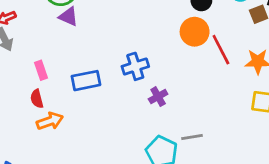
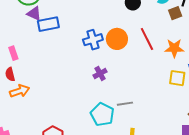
orange circle: (195, 32) -> (117, 39), moved
blue cross: (135, 66) -> (93, 40), moved
blue rectangle: (86, 81) -> (48, 24), moved

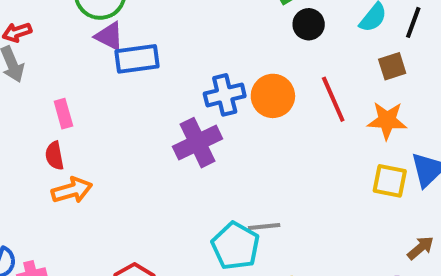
brown square: (175, 13) -> (392, 66), moved
purple cross: (100, 73) -> (198, 143), moved, size x1.6
gray line: (125, 104) -> (264, 226), moved

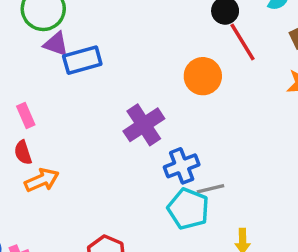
blue cross: (225, 95) -> (182, 166), moved
red line: (333, 99) -> (243, 42), moved

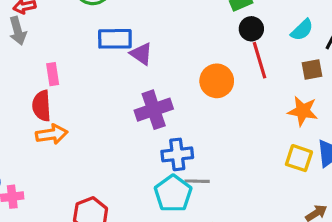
purple triangle: (56, 44) -> (141, 54), moved
red semicircle: (23, 153) -> (42, 106), size x1.4

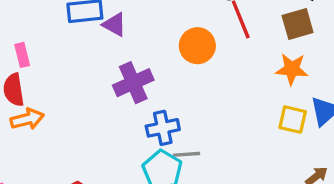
brown square: (312, 70) -> (298, 24), size x1.4

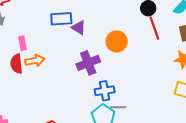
orange circle: (197, 46) -> (117, 41), moved
orange arrow: (27, 119) -> (35, 61), moved

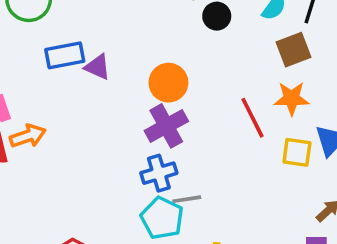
red line: (154, 28) -> (253, 118), moved
purple cross: (88, 63) -> (166, 126), moved

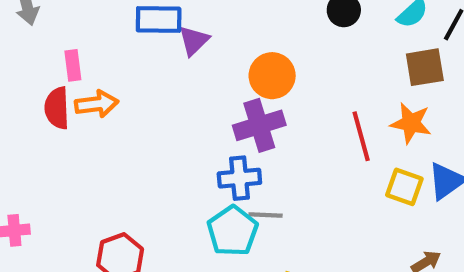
purple triangle: (98, 67) -> (194, 41), turned 40

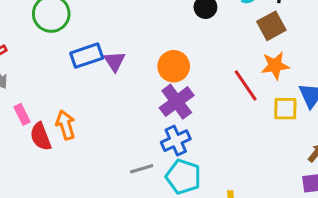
pink rectangle: (73, 65) -> (22, 114), moved
orange arrow: (97, 104) -> (66, 125), turned -80
gray line: (266, 215) -> (142, 169), moved

